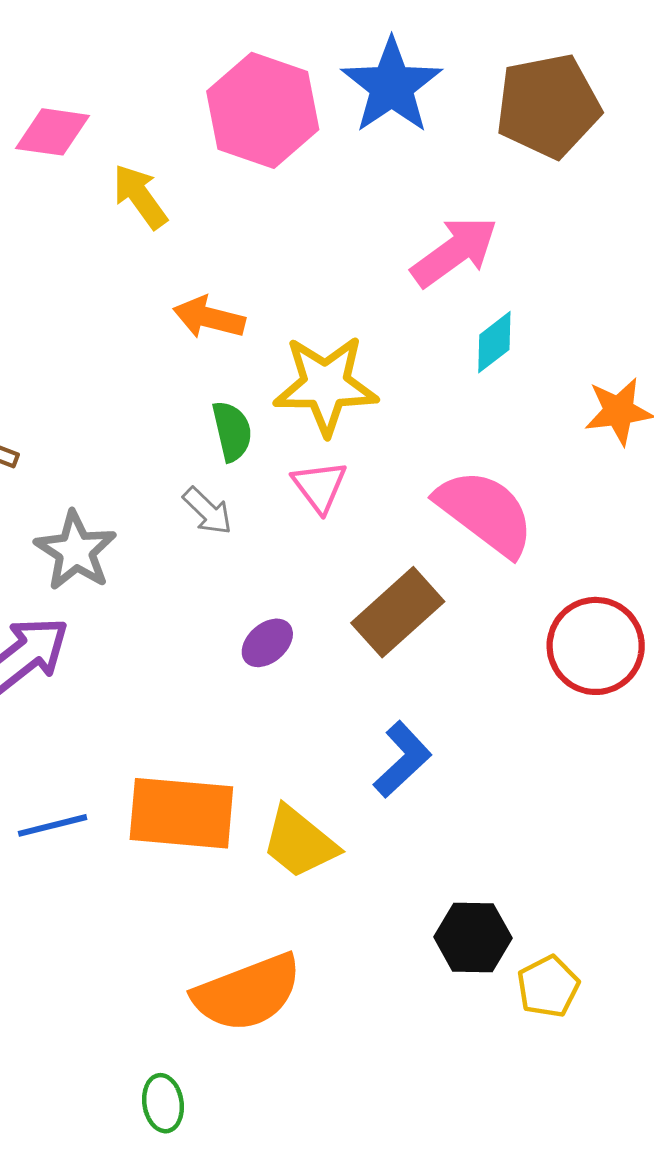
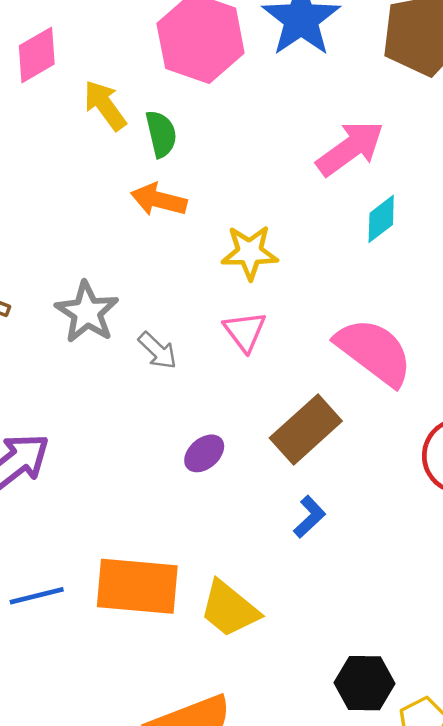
pink diamond: (53, 132) -> (37, 55), turned -38
yellow star: (326, 385) -> (250, 252), size x0.7
green semicircle: (232, 431) -> (161, 134), moved
gray star: (76, 551) -> (87, 312), moved
blue L-shape: (402, 759) -> (309, 517), moved, size x0.7

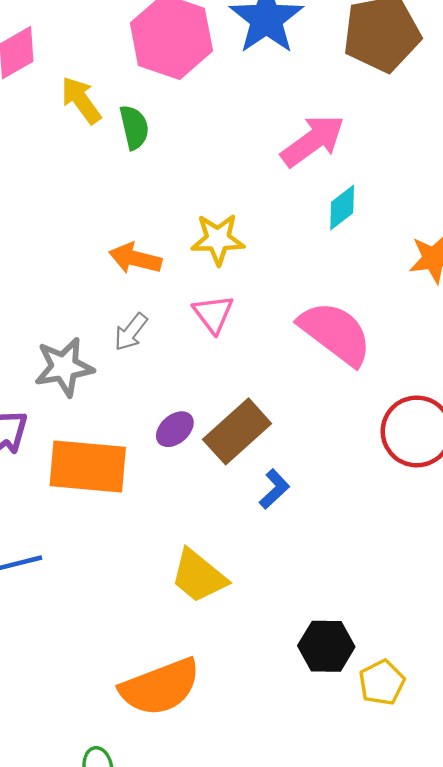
orange arrow: (159, 200) -> (135, 258), moved
gray star: (87, 312) -> (64, 367), moved, turned 30
gray arrow: (158, 350) -> (131, 332), turned 84
brown rectangle: (306, 429) -> (237, 431), moved
orange rectangle: (137, 586) -> (88, 466), moved

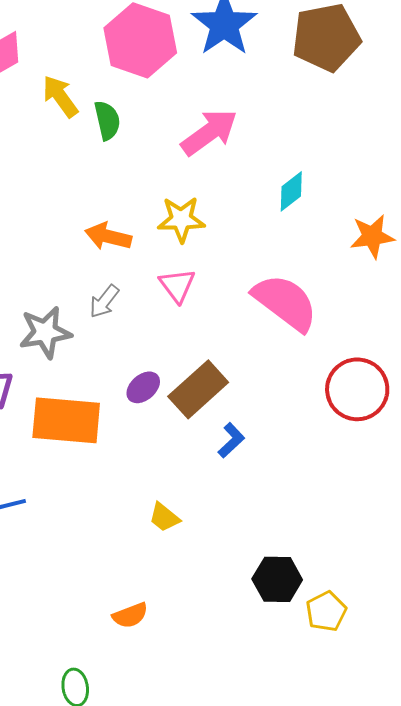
pink arrow: (313, 141) -> (209, 132), moved
yellow trapezoid: (199, 576) -> (164, 517), size x0.6
orange semicircle: (160, 687) -> (130, 615), size x0.5

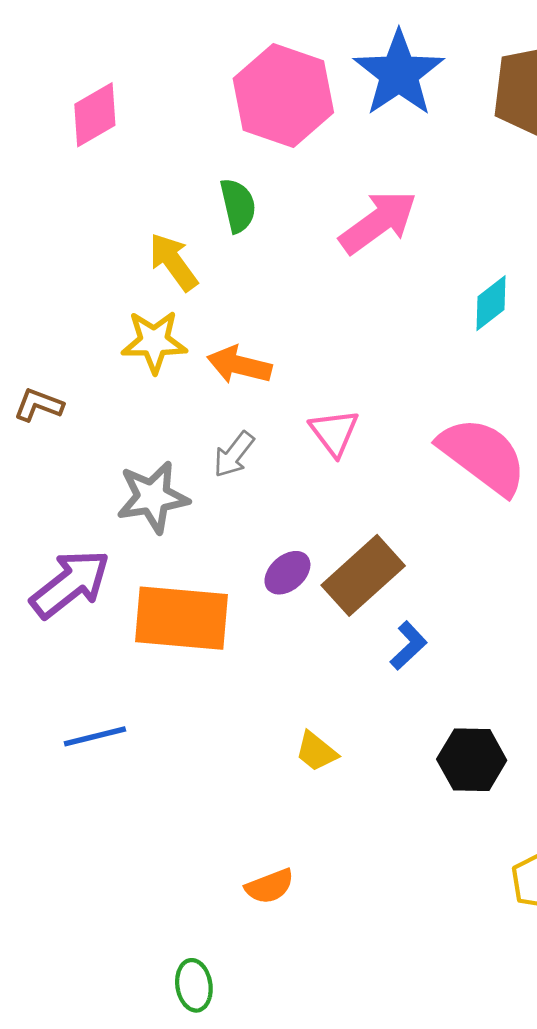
yellow arrow: (60, 96) -> (173, 262), moved
yellow star: (181, 219) -> (154, 342), moved
black hexagon: (277, 579) -> (472, 760), moved

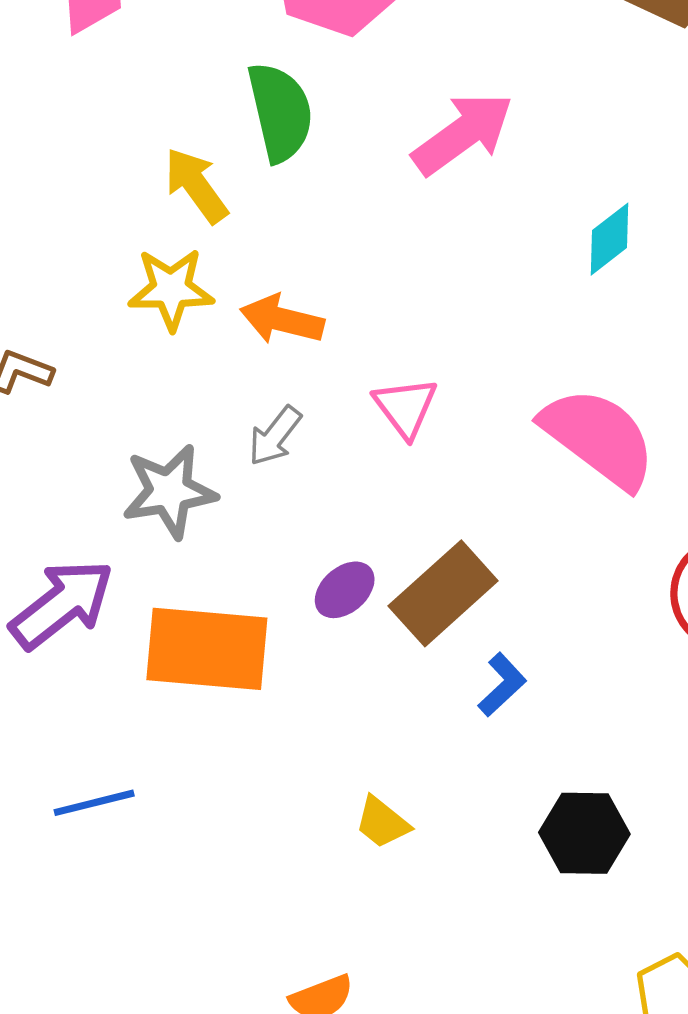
green semicircle: (238, 205) -> (280, 112), size x1.4

